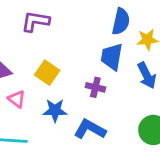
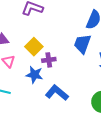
purple cross: (95, 87) -> (49, 60), moved, turned -32

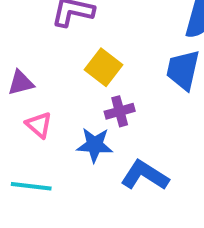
yellow square: (34, 47) -> (104, 67), moved

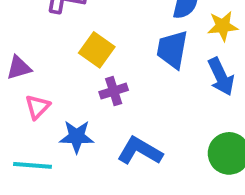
pink triangle: (39, 125) -> (37, 107), turned 36
blue star: (95, 145) -> (77, 137), moved

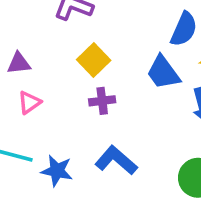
blue trapezoid: (172, 50) -> (163, 73), turned -57
blue star: (77, 137) -> (57, 171), moved

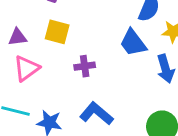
yellow square: (94, 60) -> (57, 32), moved, turned -30
pink triangle: (29, 103) -> (26, 68), size x1.4

